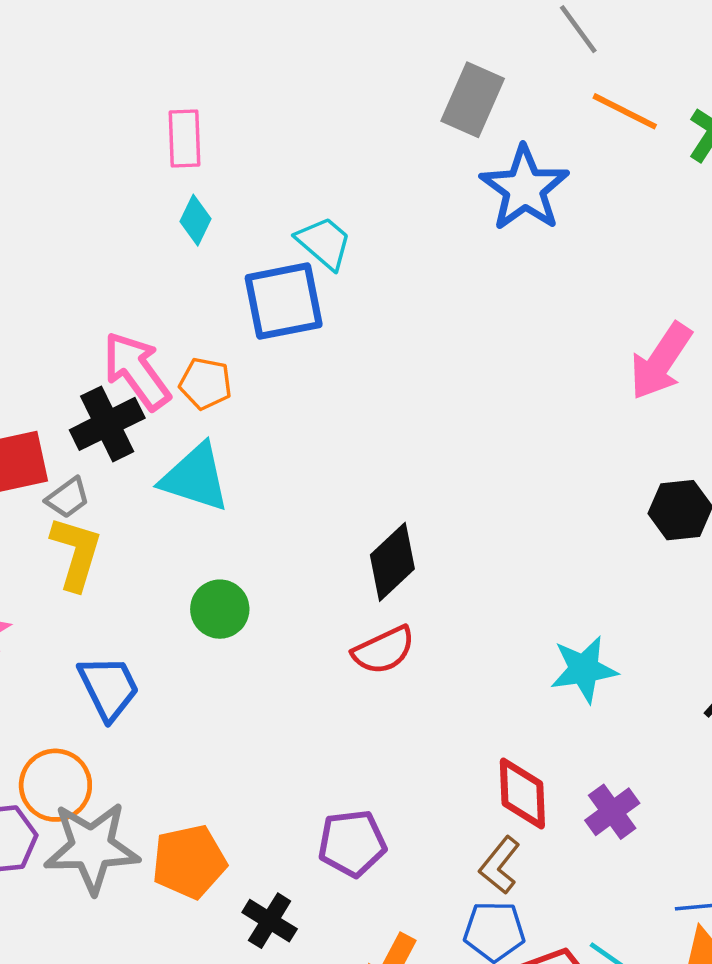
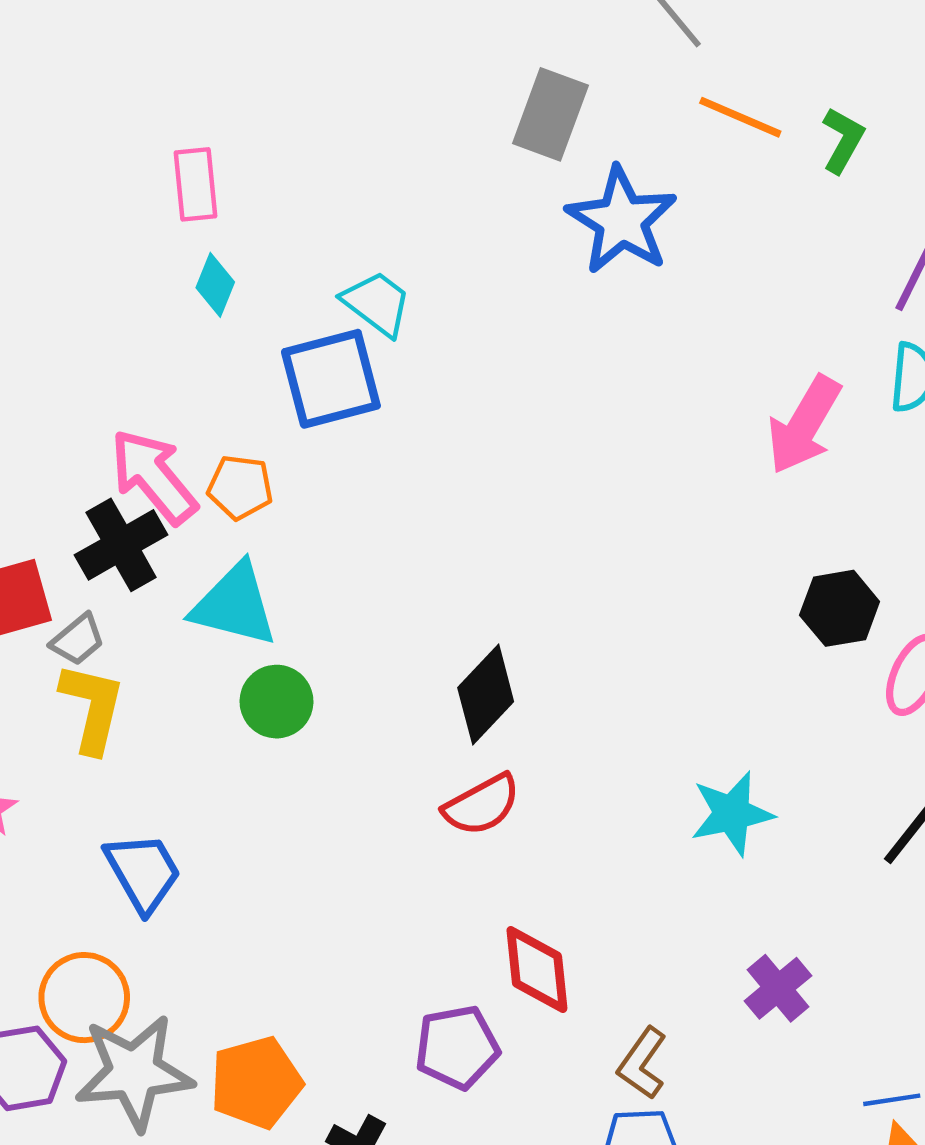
green circle: (220, 609) -> (276, 702), moved
red diamond: (522, 794) -> (537, 970), moved

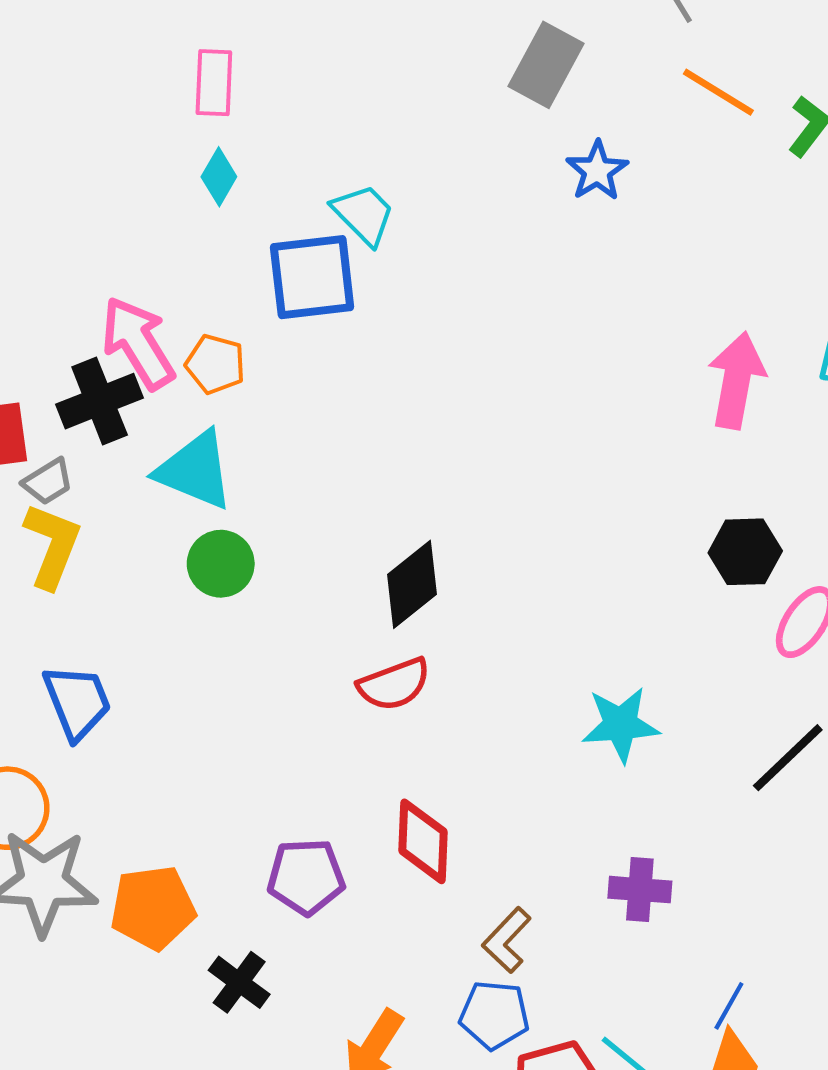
blue star: (622, 221) -> (597, 171), size x0.6
pink arrow: (804, 425) -> (737, 380), turned 152
purple cross: (778, 988) -> (640, 890), turned 36
purple pentagon: (457, 1047) -> (306, 877), moved
blue line: (892, 1100) -> (729, 1006), turned -60

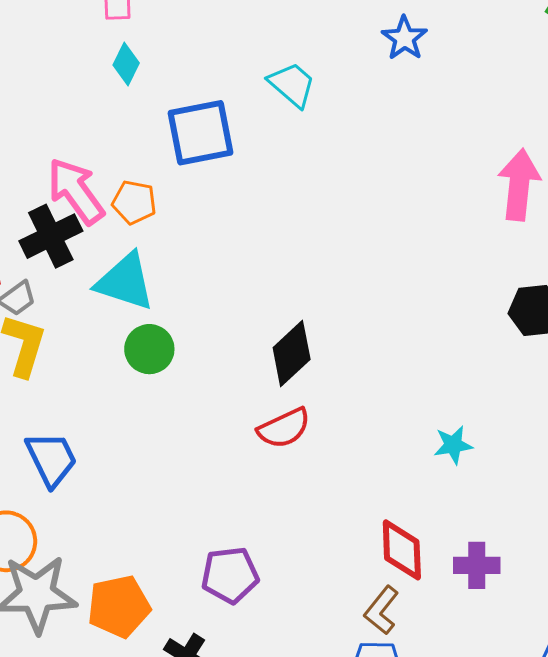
cyan trapezoid: (364, 214) -> (292, 85), moved
cyan star: (621, 725) -> (453, 445), size x0.7
red diamond: (423, 841) -> (402, 550), moved

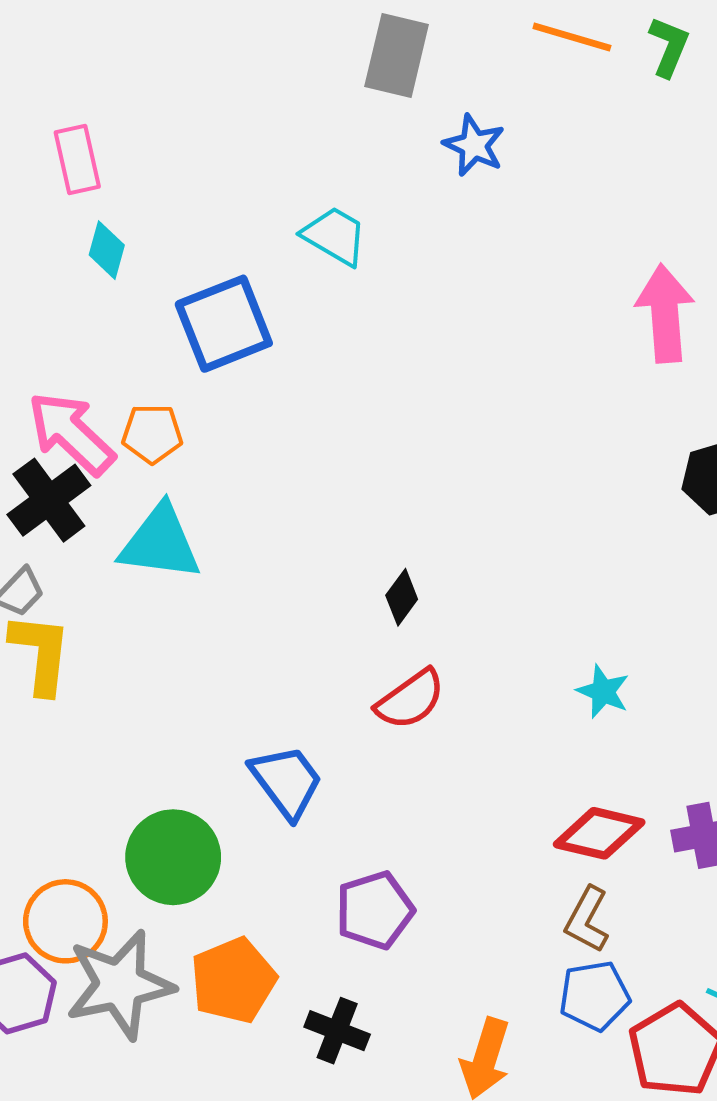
green circle: (149, 349) -> (173, 857), moved, size x1.4
black diamond: (292, 354) -> (402, 597), size x0.6
cyan star: (453, 445) -> (603, 692), moved, turned -30
blue trapezoid: (51, 459) -> (287, 782), moved
red diamond: (402, 550) -> (599, 833), turned -64

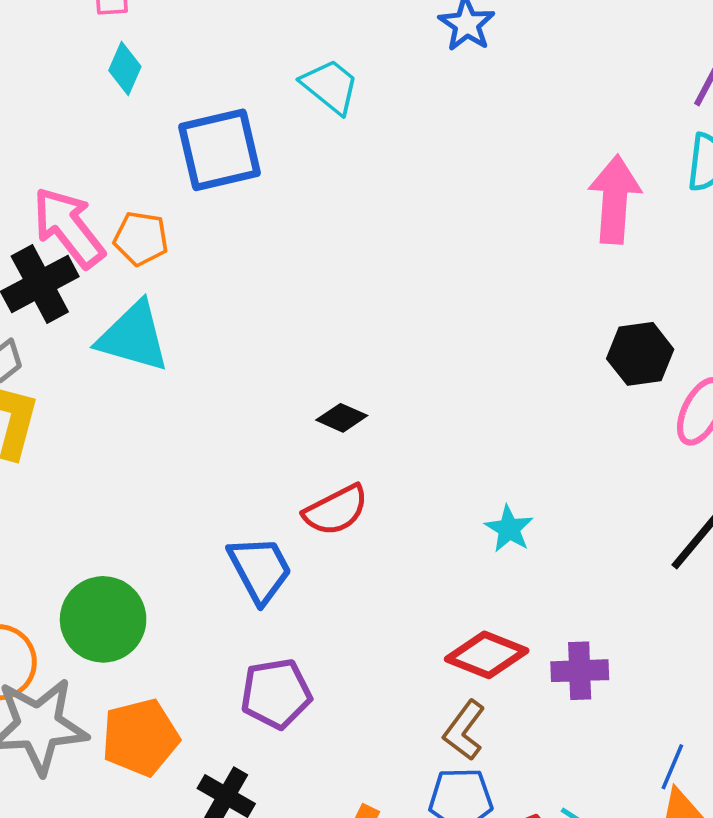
black diamond: (402, 597) -> (342, 418), turned 69
blue trapezoid: (287, 782) -> (260, 569), moved

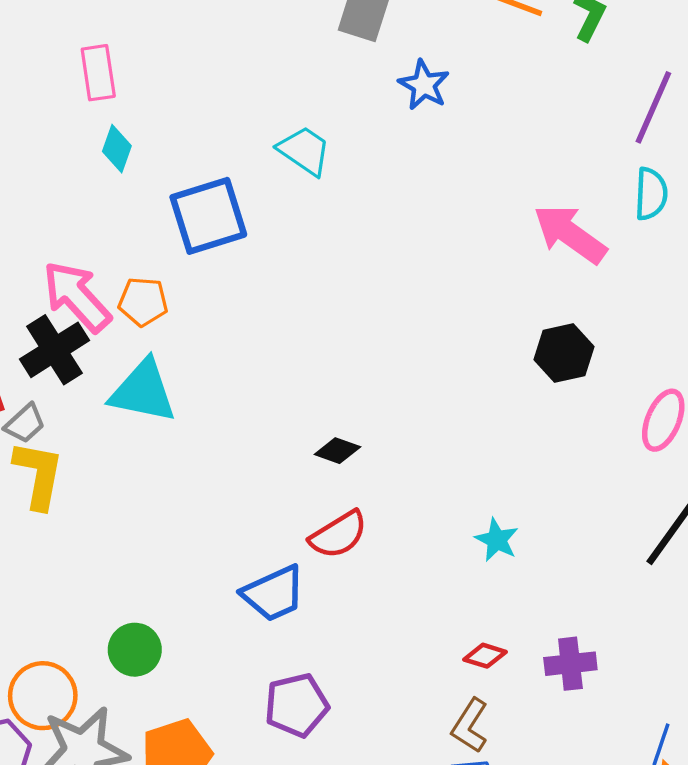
pink arrow: (615, 199) -> (570, 234), turned -54
black hexagon: (640, 354) -> (564, 353), moved
blue trapezoid: (260, 569) -> (274, 594), turned 98
green circle: (103, 619) -> (135, 650), size x0.7
red diamond: (487, 655) -> (485, 656), size x0.6

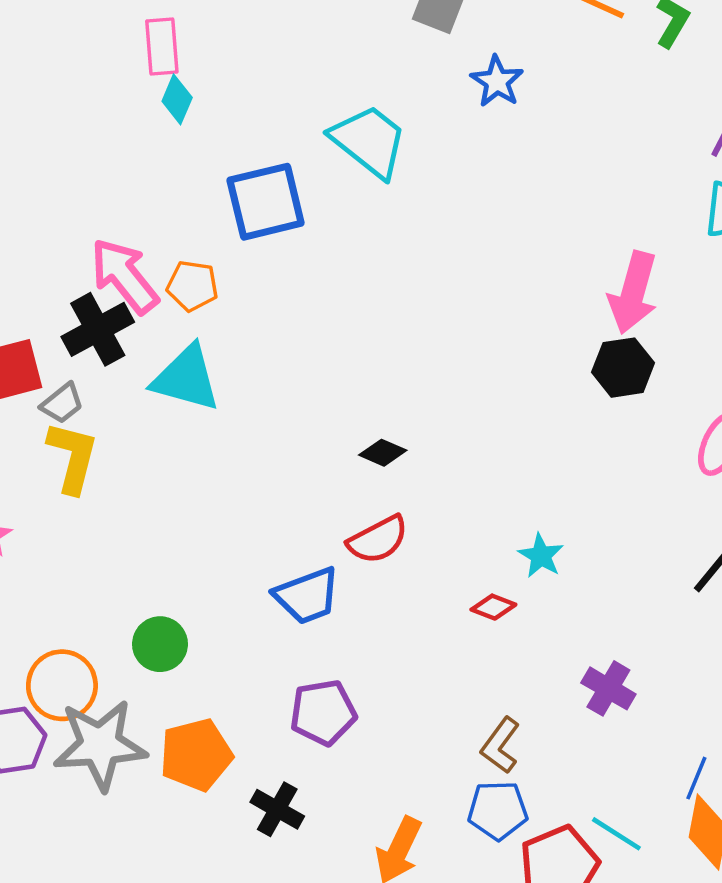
cyan diamond: (117, 149) -> (177, 99), moved
cyan trapezoid: (304, 151) -> (369, 141), size x1.4
pink arrow: (570, 234) -> (633, 293), moved, turned -114
red diamond: (485, 656) -> (493, 607), moved
purple cross: (570, 664) -> (608, 688), turned 33

